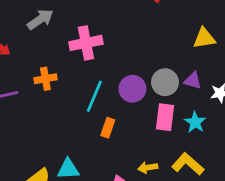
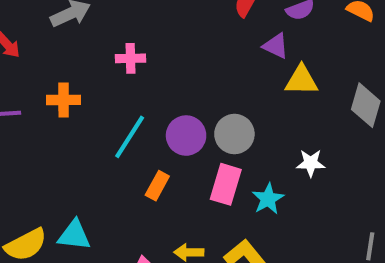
pink cross: (86, 43) -> (130, 58), size x0.6
purple triangle: (193, 81) -> (276, 46), moved
orange rectangle: (108, 128) -> (157, 186), moved

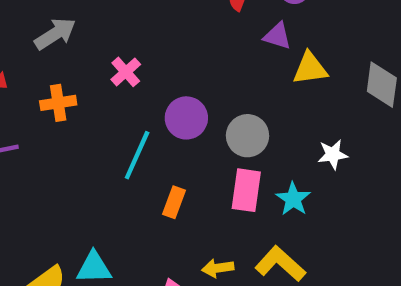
pink cross: (130, 58) -> (126, 72), turned -32
orange cross: (64, 100) -> (58, 103), moved
purple circle: (186, 136) -> (186, 118), moved

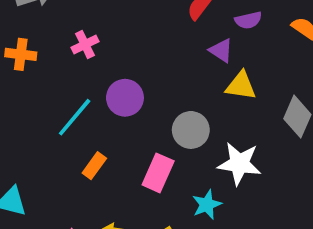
gray circle: (248, 136) -> (191, 130), moved
white star: (333, 154) -> (239, 164), size x1.6
cyan star: (293, 199) -> (207, 205), moved

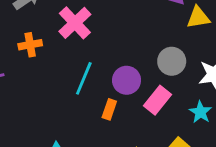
pink cross: (85, 44) -> (75, 23), size x1.6
purple circle: (125, 98) -> (127, 80), moved
pink rectangle: (158, 173) -> (158, 100), turned 32

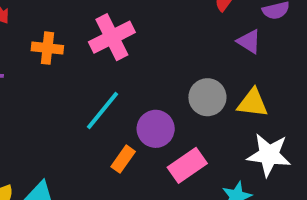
yellow triangle: (198, 17) -> (253, 103), moved
gray circle: (172, 61) -> (207, 97), moved

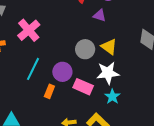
yellow triangle: (253, 103) -> (109, 47), turned 42
white star: (269, 155) -> (108, 73), moved
pink rectangle: (187, 165) -> (83, 87), turned 72

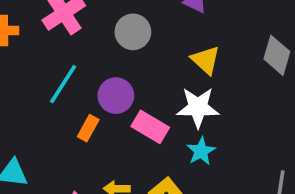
gray circle: (85, 49) -> (133, 32), moved

